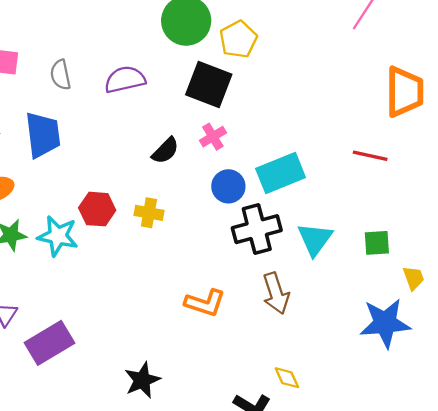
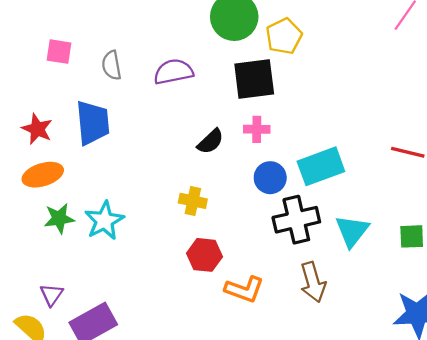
black square: (209, 85) -> (254, 79), turned -30
pink cross: (213, 137) -> (257, 129), turned 30
red hexagon: (97, 209) -> (205, 255), moved
cyan star: (58, 236) -> (104, 221), turned 30

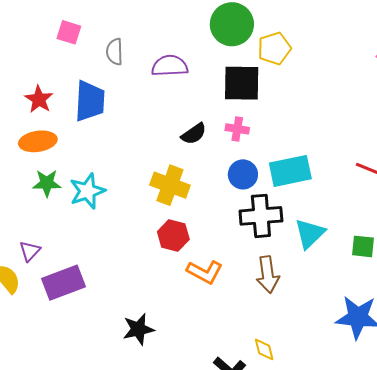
yellow cross: (193, 201) -> (170, 185), size x1.5

